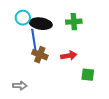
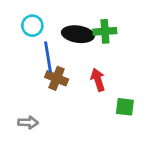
black ellipse: (41, 24) -> (78, 34), moved
red arrow: (69, 56) -> (98, 80), turned -98

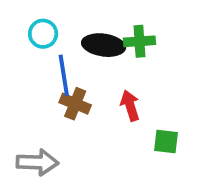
gray arrow: (28, 122) -> (37, 162), size x1.5

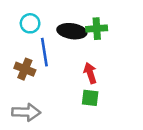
brown cross: (75, 104) -> (25, 69), moved
green square: (166, 142) -> (90, 98), moved

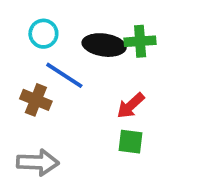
blue line: (44, 52) -> (64, 75), turned -48
red arrow: (90, 73) -> (131, 106), turned -114

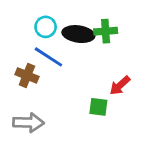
cyan circle: (43, 34) -> (46, 27), moved
red arrow: (131, 106) -> (120, 85), moved

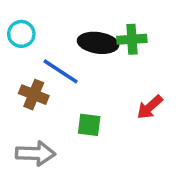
cyan circle: (46, 27) -> (21, 34), moved
green square: (98, 107) -> (89, 125), moved

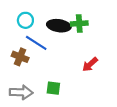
cyan circle: (21, 34) -> (25, 20), moved
green square: (89, 125) -> (53, 88), moved

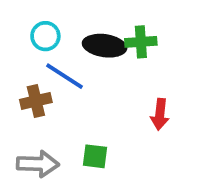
brown cross: (20, 57) -> (36, 101), turned -35
red arrow: (90, 64) -> (160, 114), turned -42

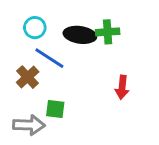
brown cross: (36, 101) -> (28, 77), turned -30
green square: (95, 156) -> (55, 109), moved

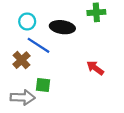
green cross: (108, 32) -> (96, 12), moved
red arrow: (122, 87) -> (95, 68), turned 120

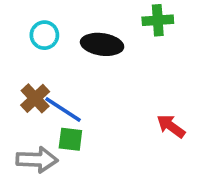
blue line: (39, 45) -> (63, 109), moved
red arrow: (95, 68) -> (171, 126), moved

